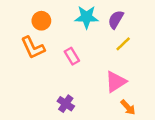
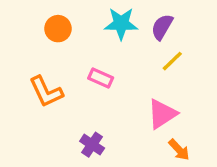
orange L-shape: (33, 48) -> (46, 92), moved
pink rectangle: (72, 56) -> (101, 78), turned -35

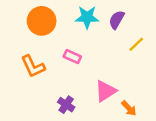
orange circle: (58, 29) -> (42, 21), size x1.5
yellow line: (172, 61) -> (136, 44), moved
pink triangle: (162, 114) -> (106, 91), moved

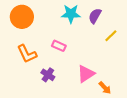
orange circle: (42, 21) -> (22, 17), moved
purple cross: (66, 105) -> (48, 75), moved

